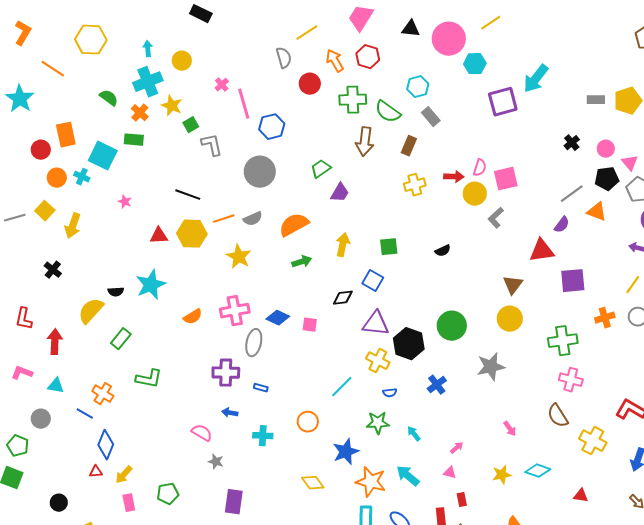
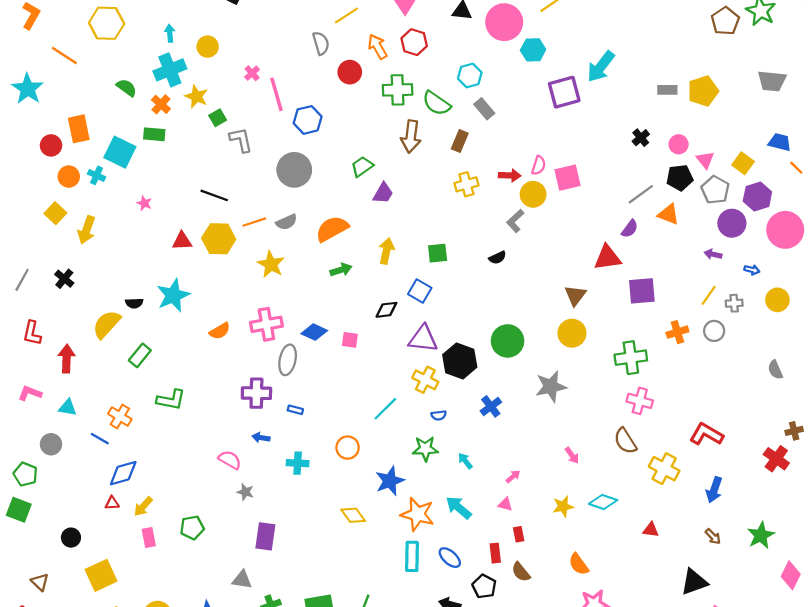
gray line: (15, 218) -> (22, 280), moved, turned -45
gray L-shape: (496, 218) -> (515, 221), moved
blue diamond: (106, 445) -> (123, 473), turned 52

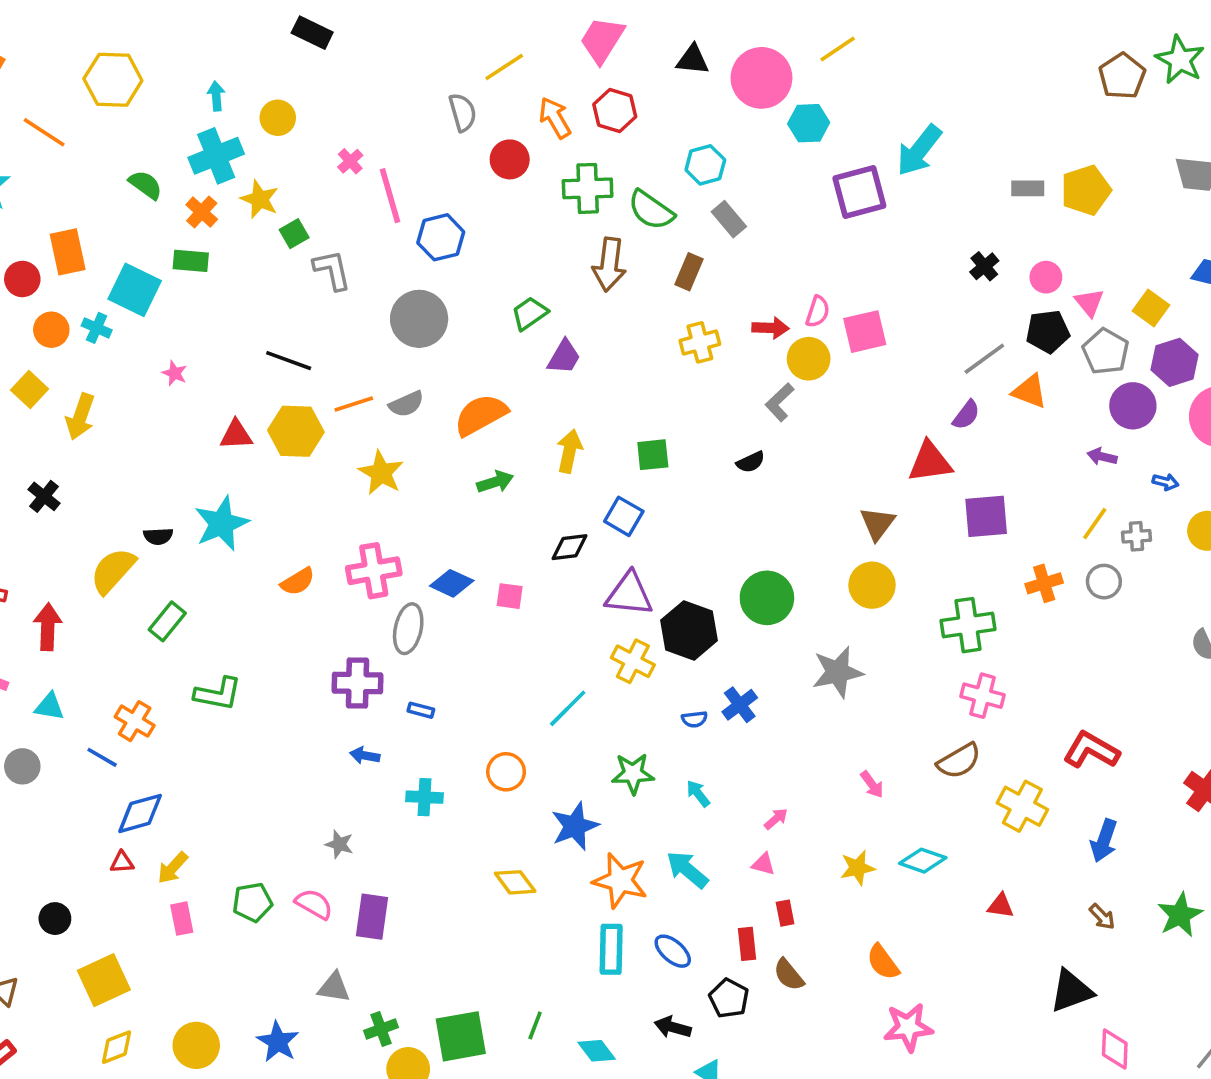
blue semicircle: (439, 415) -> (694, 719), moved
brown semicircle: (625, 441) -> (959, 761), turned -88
pink semicircle: (230, 460) -> (314, 904), moved

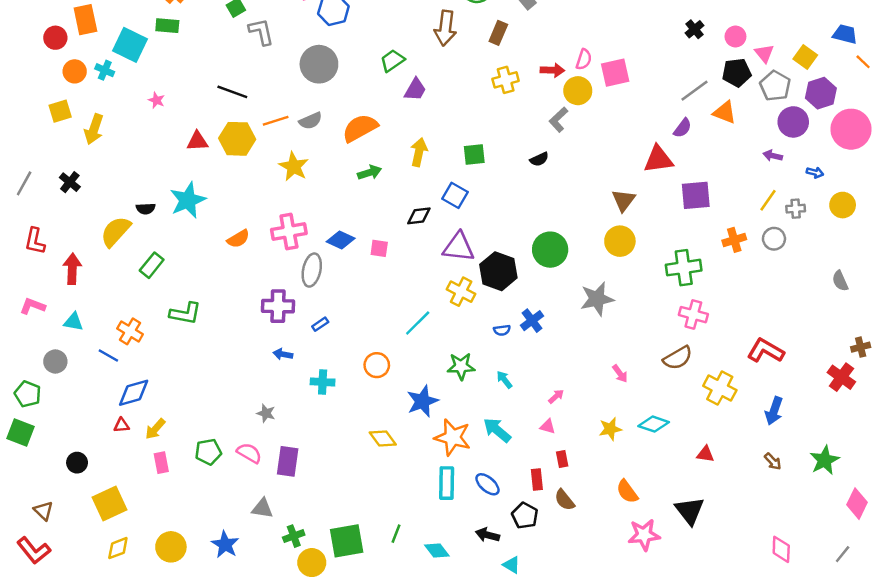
yellow square: (30, 390) -> (60, 111), turned 30
blue rectangle: (421, 710) -> (320, 324), turned -49
black triangle: (1071, 991) -> (690, 511), moved, turned -48

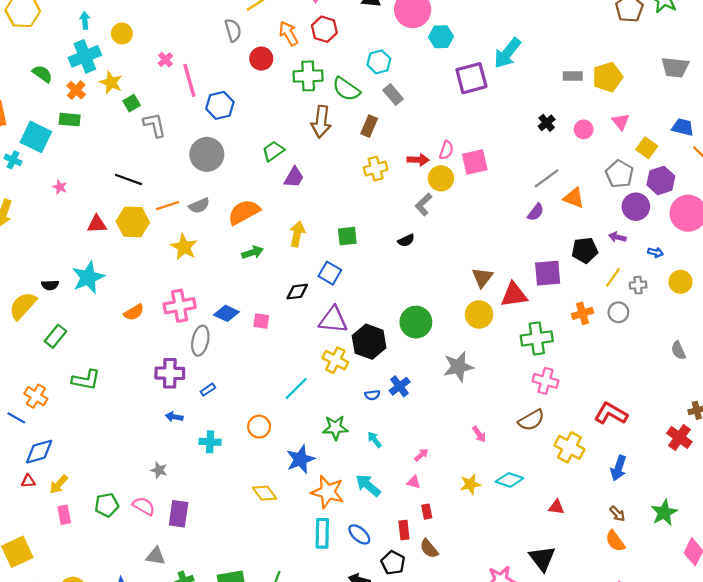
pink triangle: (764, 53) -> (621, 122), moved
black pentagon: (737, 73) -> (585, 250), moved
red triangle: (658, 159) -> (514, 295), moved
orange semicircle: (627, 492) -> (615, 541), moved

